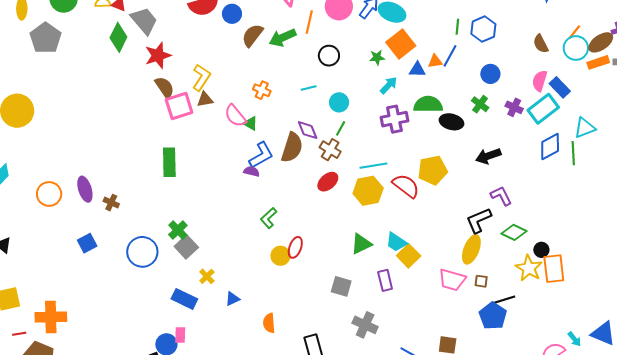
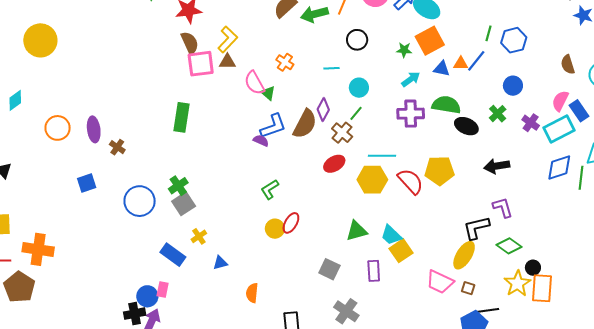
purple diamond: (308, 130) -> (323, 109), turned 40

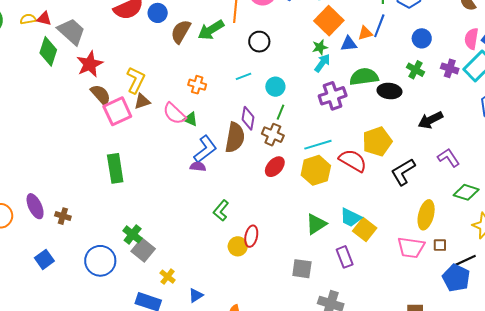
green star: (404, 50) -> (320, 47), moved
black L-shape: (476, 228) -> (403, 172), moved

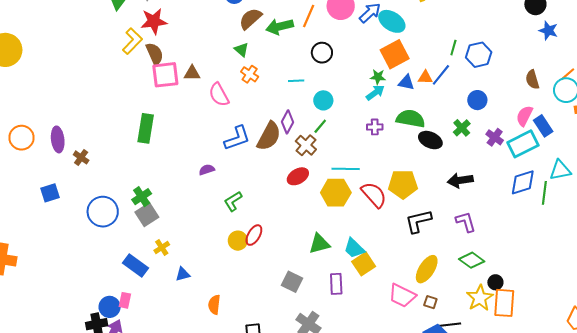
yellow L-shape: (136, 80) -> (132, 41), moved
purple cross: (333, 96) -> (375, 127), size x0.6
green triangle: (190, 119) -> (241, 50), moved
purple semicircle: (198, 167) -> (207, 170), moved, turned -42

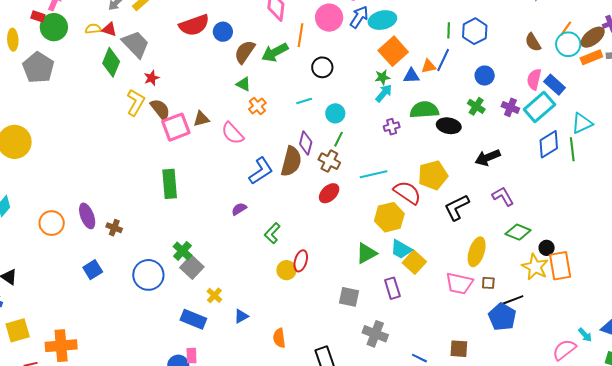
red star: (154, 21) -> (152, 78), size x0.6
cyan ellipse: (392, 21) -> (382, 20), turned -32
orange cross: (250, 74) -> (257, 106), turned 30
yellow hexagon: (336, 193) -> (389, 217), moved

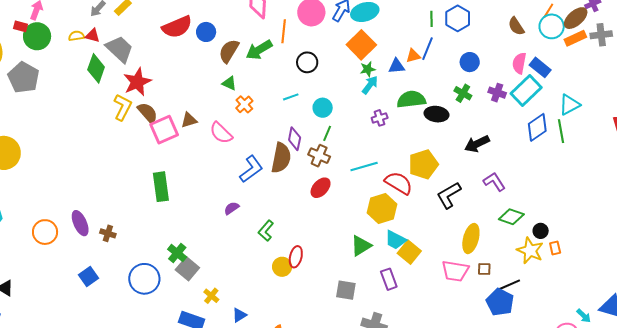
orange square: (393, 51) -> (361, 45), moved
red star: (152, 78) -> (137, 82), size x1.8
orange rectangle: (560, 266) -> (555, 248), size x0.5

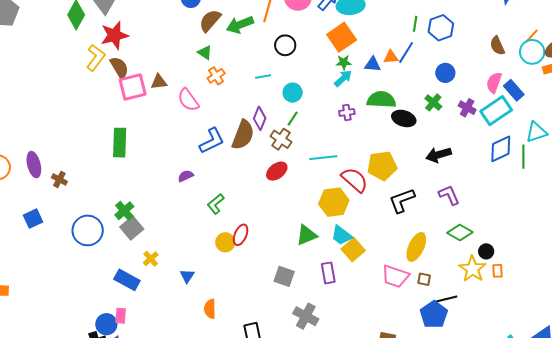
blue triangle: (239, 315) -> (187, 276), moved, turned -35

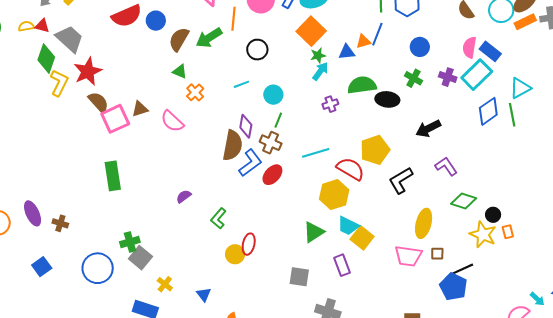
yellow L-shape: (96, 58) -> (59, 83), moved
blue L-shape: (212, 141) -> (250, 163), moved
green cross: (124, 211) -> (130, 242), turned 36

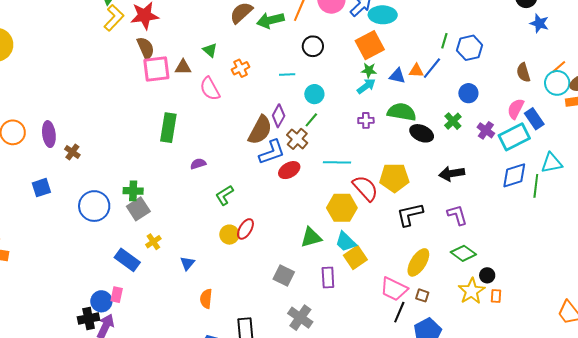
green triangle: (180, 72) -> (210, 50), moved
green rectangle: (113, 176) -> (168, 128), moved
black line: (463, 269) -> (399, 312), moved, turned -60

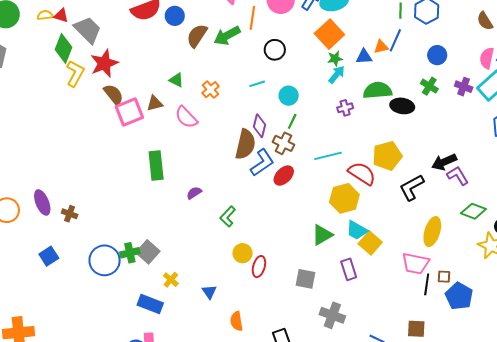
black arrow: (452, 174) -> (444, 162), moved
green cross: (133, 191) -> (130, 253), moved
red ellipse: (245, 229) -> (259, 267), moved
brown square: (422, 295) -> (444, 277), moved

